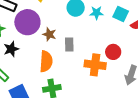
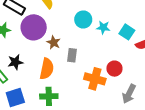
black star: (11, 49) -> (15, 62), moved

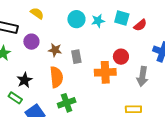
purple circle: (34, 27) -> (31, 42), size x0.6

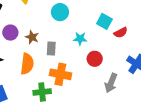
cyan star: (98, 21) -> (80, 39), moved
purple circle: (31, 42) -> (10, 33), moved
orange cross: (105, 72) -> (60, 74), moved
green cross: (67, 103) -> (42, 92), moved

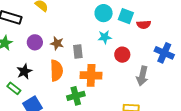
cyan circle: (60, 12) -> (104, 13), moved
red semicircle: (121, 33) -> (144, 25), turned 32

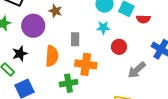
purple circle: (35, 42) -> (33, 26), size x1.5
brown star: (57, 43) -> (55, 11), moved
gray arrow: (142, 76) -> (137, 70), turned 30

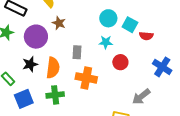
black star: (20, 54) -> (30, 64), moved
gray arrow: (137, 70) -> (141, 97), moved
green cross: (69, 83) -> (55, 95), moved

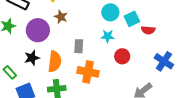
cyan square: (130, 25) -> (132, 19), turned 35

